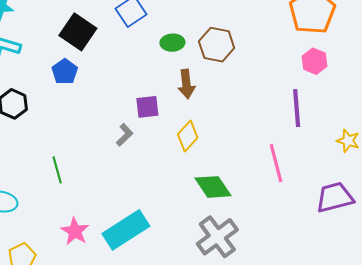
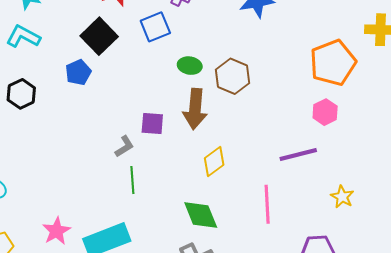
brown arrow: (186, 84) -> (195, 109), size x1.4
purple line: (297, 108) -> (298, 154), turned 69
yellow diamond: (188, 136) -> (214, 162), moved
green line: (57, 170) -> (132, 180), moved

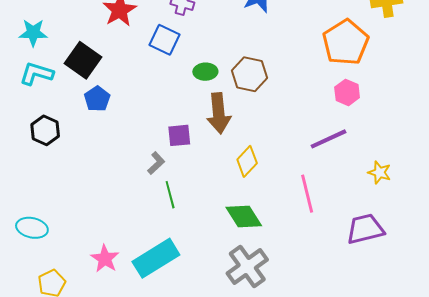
blue square: (155, 27) -> (164, 40), turned -32
black square: (99, 36) -> (83, 60), moved

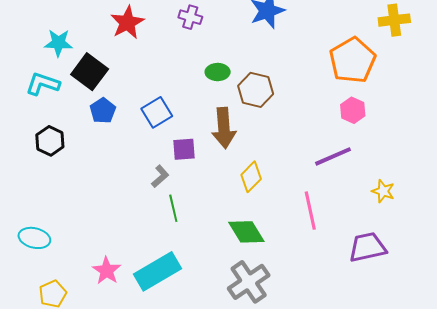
cyan star: (33, 33) -> (58, 43), moved
blue square: (164, 40) -> (157, 112), moved, turned 32
green ellipse: (205, 72) -> (218, 72), moved

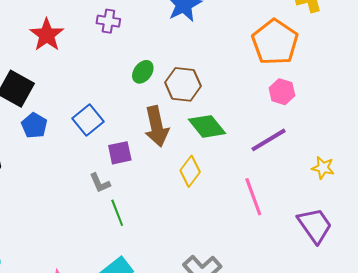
green ellipse: (218, 72) -> (143, 72), turned -45
gray L-shape: (160, 176) -> (100, 183), turned 115
green diamond: (246, 232) -> (207, 126), moved
purple trapezoid: (367, 247) -> (315, 225), turned 75

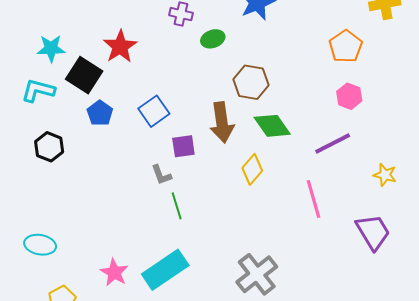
red star: (47, 35) -> (120, 46), moved
orange pentagon: (275, 42) -> (346, 46), size x0.7
green ellipse: (143, 72) -> (213, 39), moved, turned 30

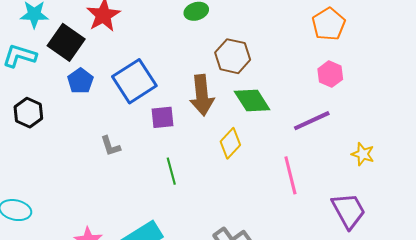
blue square: (154, 111) -> (134, 81), size x1.4
gray L-shape: (161, 175) -> (110, 146), moved
green line: (177, 206) -> (171, 171), moved

